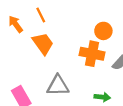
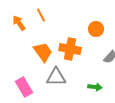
orange trapezoid: (43, 43) -> (43, 52), moved
orange cross: (92, 54) -> (70, 49), moved

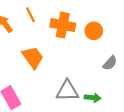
orange cross: (70, 49) -> (63, 25), moved
gray triangle: (56, 77) -> (67, 91), moved

